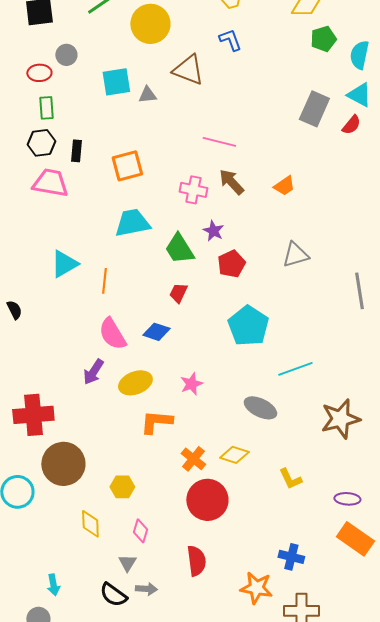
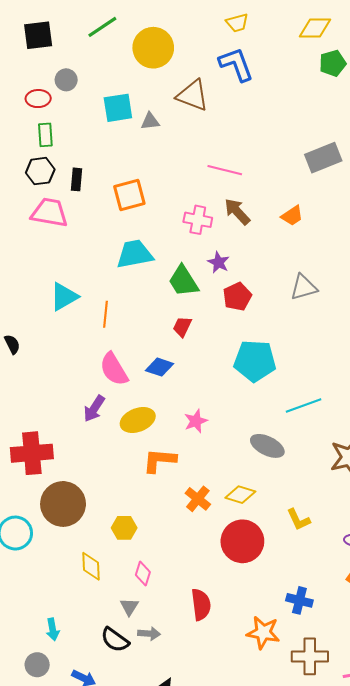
blue L-shape: (230, 40) -> (236, 64), size x1.5
gray rectangle: (314, 109) -> (323, 158), moved, turned 44
cyan pentagon: (248, 326) -> (255, 361), turned -30
red circle: (207, 500) -> (242, 541), moved

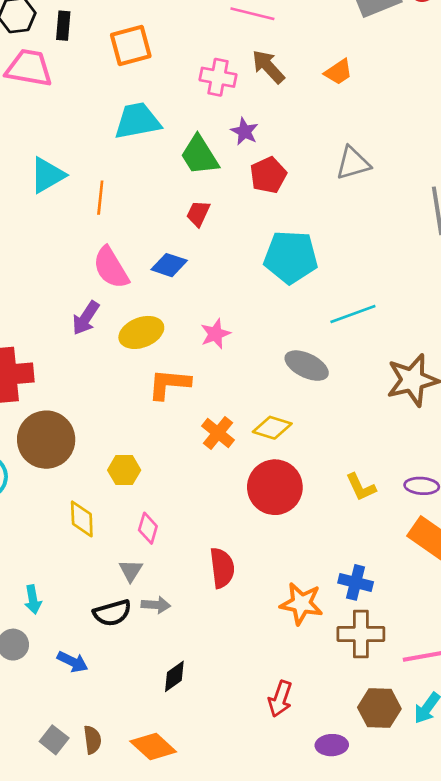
yellow L-shape: (298, 520) -> (361, 487), moved
blue cross: (299, 600) -> (356, 582), moved
black semicircle: (115, 640) -> (112, 613), turned -52

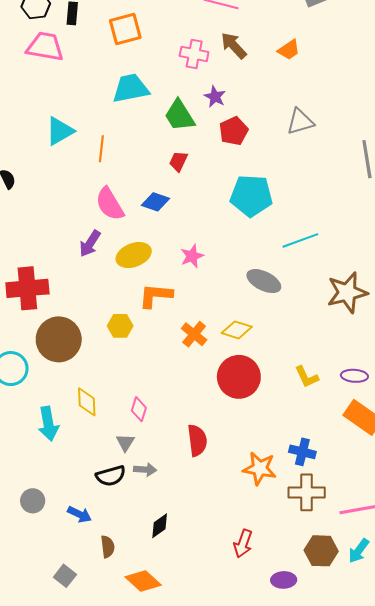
yellow hexagon: (124, 470) -> (120, 326), moved
cyan arrow: (33, 600) -> (48, 424), moved, size x1.5
brown semicircle: (92, 740) -> (108, 547), moved

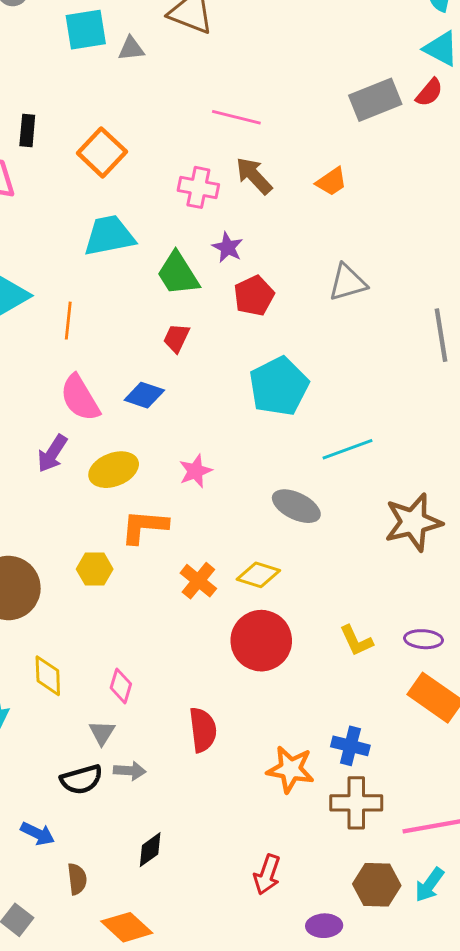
orange square: (125, 29) -> (102, 152), turned -32
cyan pentagon: (251, 196) -> (279, 386), turned -30

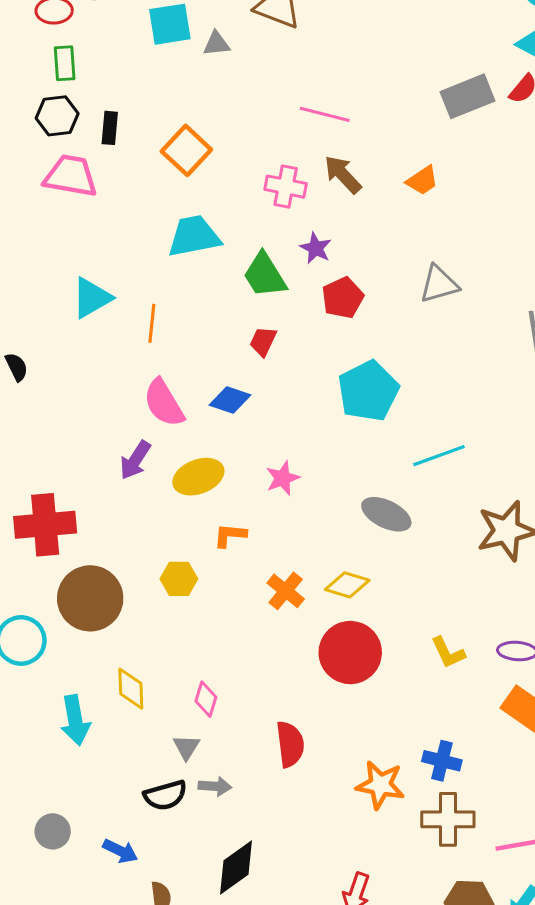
orange L-shape: (144, 527) -> (230, 535), size x0.7
black diamond: (150, 850) -> (236, 867), size x1.5

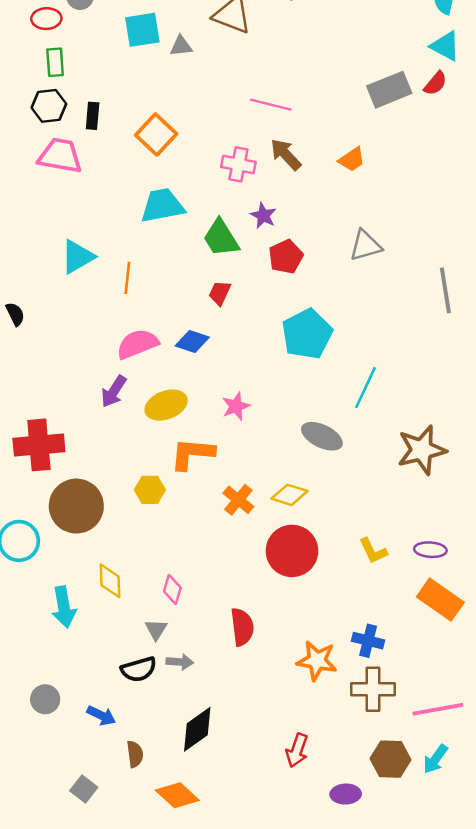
pink semicircle: (164, 403) -> (137, 344), turned 99
cyan line: (439, 456) -> (366, 388), turned -45
orange L-shape: (230, 535) -> (192, 454), size x1.6

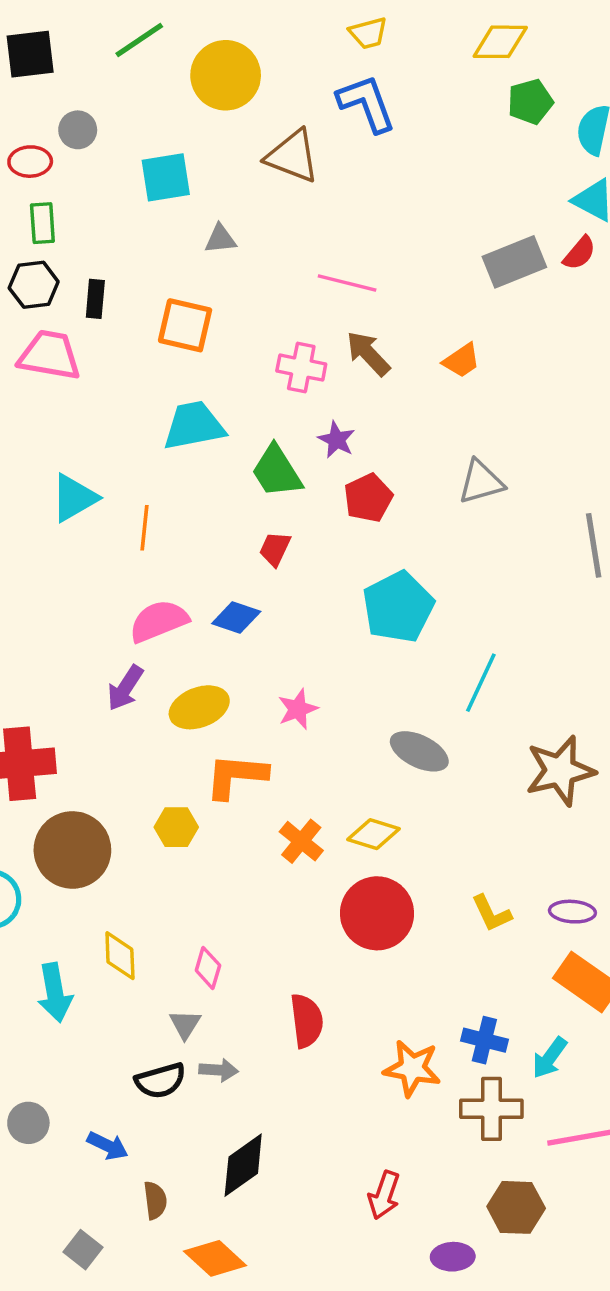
gray triangle: (181, 46) -> (220, 239), moved
orange square: (156, 135) -> (185, 325), turned -30
cyan arrow: (435, 759) -> (550, 1058), moved

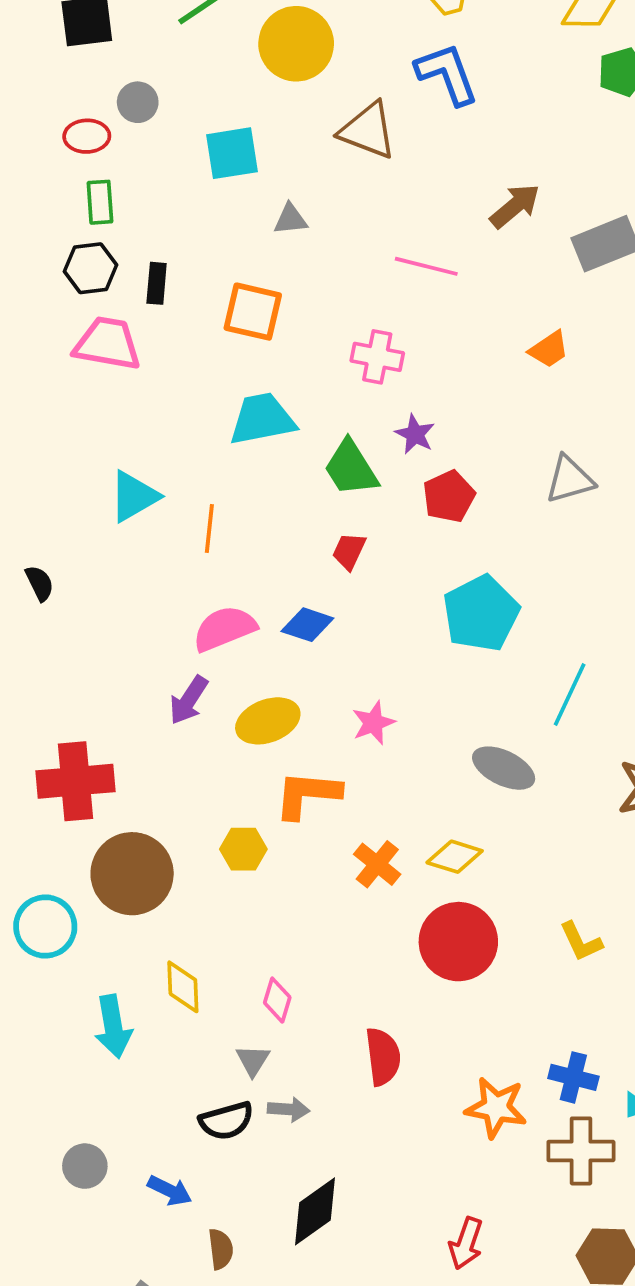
brown arrow: (368, 353) -> (515, 206), moved, turned 93

